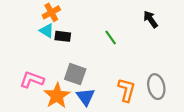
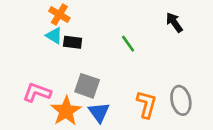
orange cross: (51, 12) -> (59, 15), turned -30

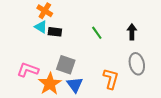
black arrow: (174, 22) -> (132, 32), moved, turned 35
gray ellipse: (181, 100) -> (137, 64), moved

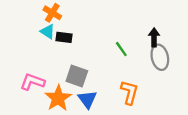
green line: (97, 33) -> (121, 49), moved
gray ellipse: (137, 64) -> (160, 57), moved

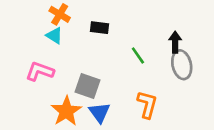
black rectangle: (64, 37) -> (99, 28), moved
pink L-shape: (32, 82) -> (40, 71), moved

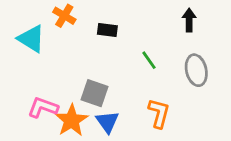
cyan triangle: (54, 36) -> (31, 39), moved, size x1.5
black arrow: (175, 42) -> (189, 20), moved
pink L-shape: (40, 71) -> (43, 107), moved

